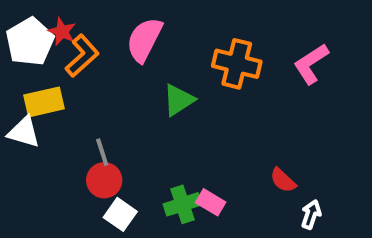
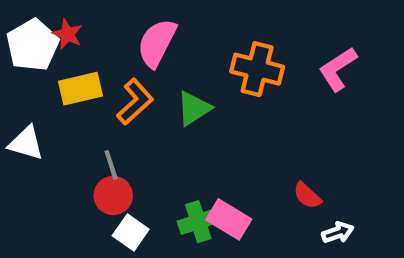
orange L-shape: (82, 56) -> (135, 102), moved
yellow rectangle: (44, 102) -> (81, 89), moved
pink rectangle: (211, 202) -> (229, 219), size x1.4
white arrow: (311, 214) -> (338, 233), turned 52

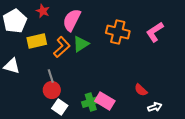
red star: (67, 34) -> (43, 11), moved
green triangle: (194, 108) -> (81, 44), moved

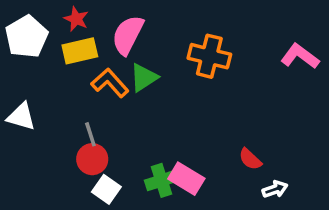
pink L-shape: (155, 32) -> (300, 56), moved, turned 70
yellow rectangle: (37, 41) -> (80, 51), moved
orange L-shape: (62, 47) -> (110, 83), turned -90

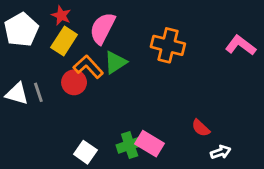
yellow rectangle: (80, 51) -> (64, 41), turned -44
gray line: (90, 134) -> (38, 92), moved
red circle: (92, 159) -> (74, 82), moved

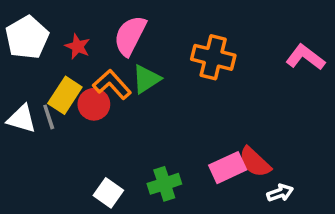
red star: (61, 15) -> (78, 46), moved
yellow rectangle: (64, 41) -> (65, 95), moved
red semicircle: (201, 128) -> (255, 162), size x1.4
pink rectangle: (149, 144) -> (228, 168), moved, turned -56

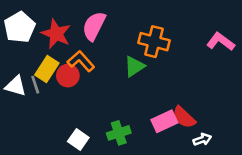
red star: (78, 46) -> (56, 34), size x1.6
green triangle: (146, 79) -> (134, 66), moved

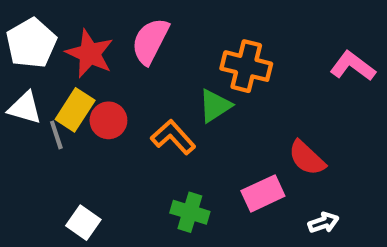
orange L-shape: (81, 61) -> (173, 137), moved
white triangle: (16, 86) -> (25, 108), moved
red semicircle: (184, 117) -> (307, 158), moved
green cross: (119, 133) -> (190, 212), turned 35
white square: (78, 139) -> (83, 223), moved

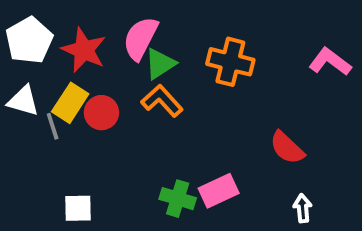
green triangle: (215, 106) -> (160, 64), moved
orange L-shape: (173, 137) -> (162, 101), moved
pink rectangle: (263, 193) -> (219, 191), moved
white square: (83, 223) -> (78, 208), turned -36
white arrow: (324, 223) -> (303, 208), turned -76

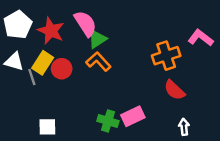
pink semicircle: (141, 38) -> (85, 24), turned 120
orange cross: (230, 62) -> (166, 56), moved, turned -32

